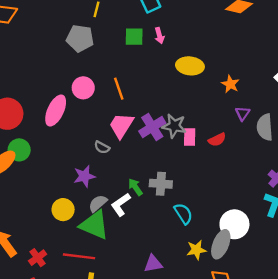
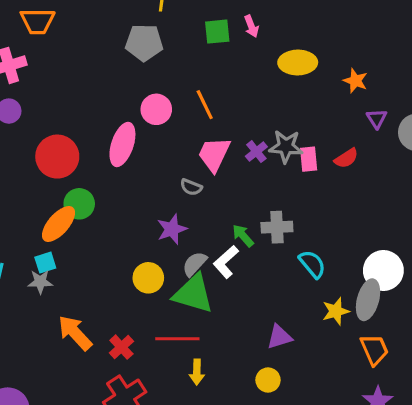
purple cross: (152, 127) -> (256, 152), size x0.6

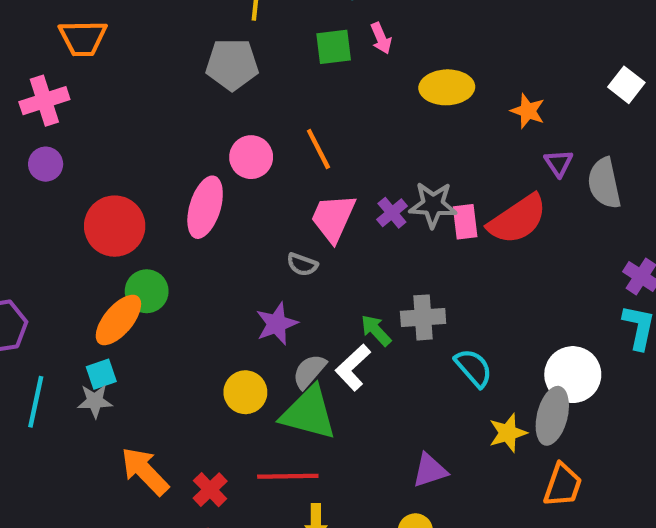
red semicircle: (346, 158) -> (518, 219), size x1.8
orange trapezoid: (374, 350) -> (563, 485), turned 44

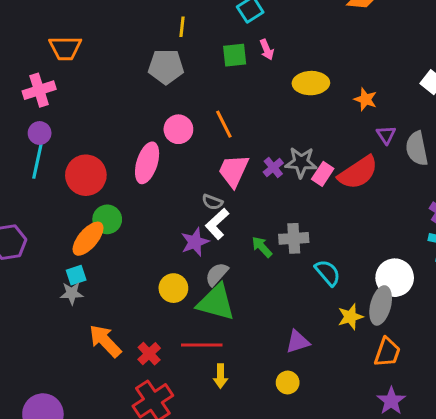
pink rectangle: (465, 222) -> (323, 174), turned 40
white L-shape: (353, 367) -> (217, 224), moved
cyan line: (36, 402) -> (37, 161), moved

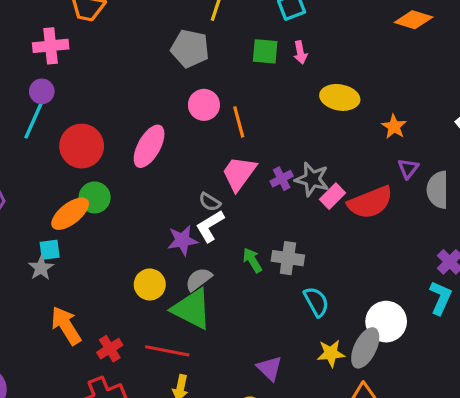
pink circle: (178, 129) -> (204, 105), moved
gray star: (72, 293) -> (41, 268), turned 30
purple triangle: (298, 342) -> (270, 368), turned 50

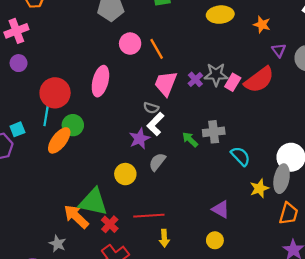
cyan line: (33, 121) -> (47, 113), moved
cyan square: (50, 250) -> (17, 129), moved
gray star: (41, 268) -> (57, 244), moved
green triangle: (192, 309) -> (93, 202), moved

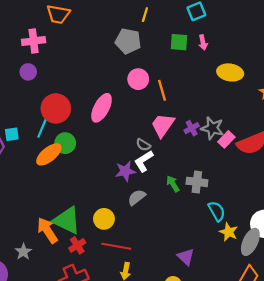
yellow circle: (125, 174) -> (104, 219), moved
yellow star: (259, 188) -> (229, 232), moved, turned 30

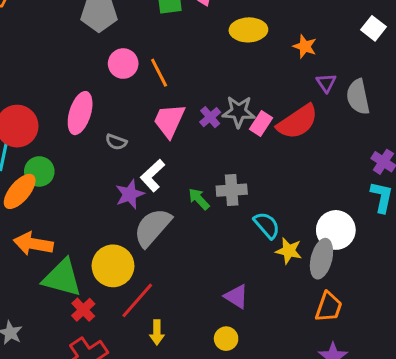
gray semicircle: (143, 145) -> (116, 142), moved
gray semicircle: (137, 197) -> (152, 227), size x1.6
yellow circle: (104, 219) -> (113, 266), size x1.4
orange arrow: (47, 230) -> (33, 244), moved, turned -36
red line: (116, 246) -> (137, 300), turned -48

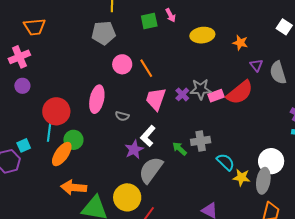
pink rectangle: (261, 123) -> (216, 96), turned 42

